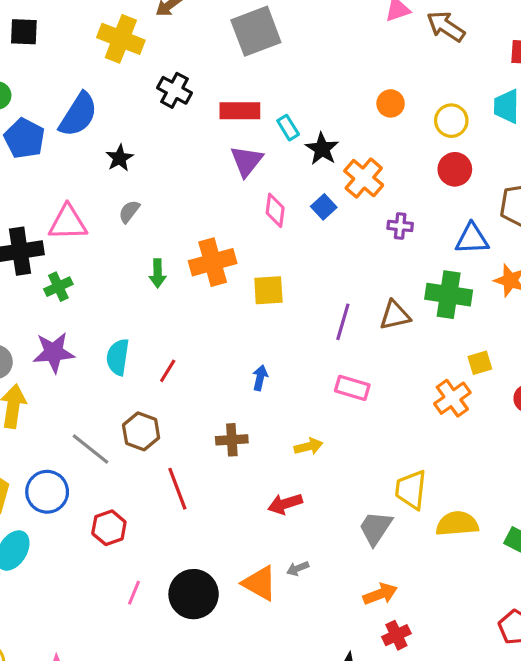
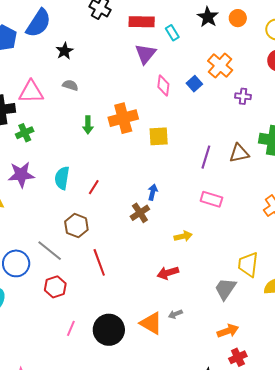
black star: (322, 149) -> (208, 17), moved
gray semicircle: (129, 212) -> (70, 85), turned 70
brown cross: (232, 440) -> (140, 213), moved, turned -30
gray line: (90, 449) -> (50, 251), moved

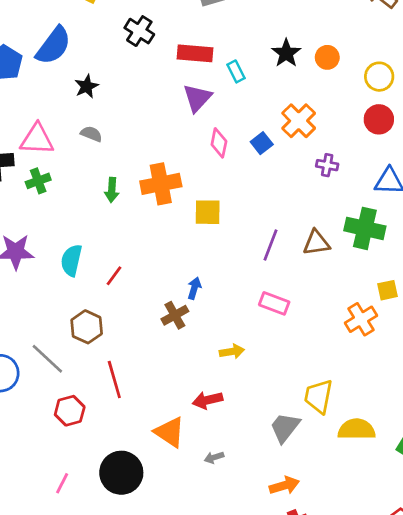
green cross: (25, 133) -> (38, 181), moved
red hexagon: (55, 287) -> (70, 411), moved
orange triangle: (151, 323) -> (170, 432), moved
pink line: (71, 328) -> (62, 483), moved

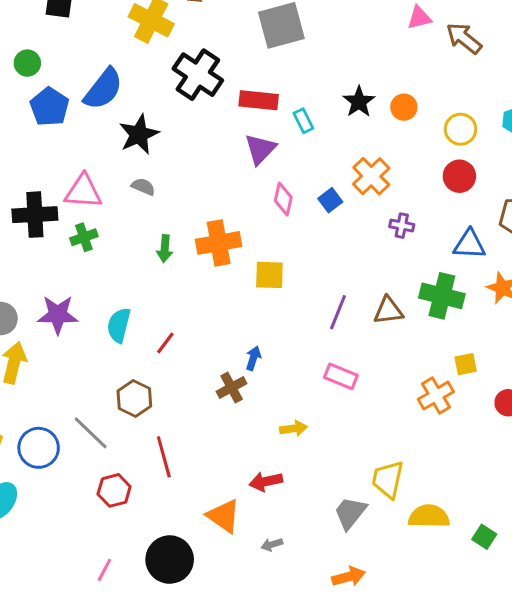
black cross: (139, 31) -> (198, 75), size x1.5
black star: (87, 86) -> (139, 134), size x1.5

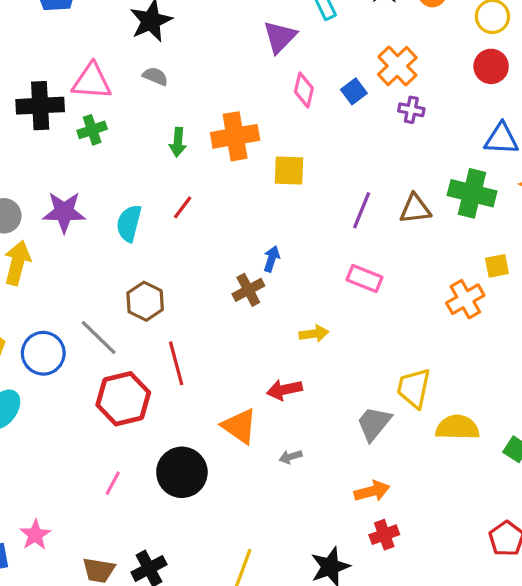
purple cross: (402, 226) -> (411, 110), moved
red line: (165, 343) -> (183, 207), moved
red hexagon: (114, 490) -> (123, 399), size x1.5

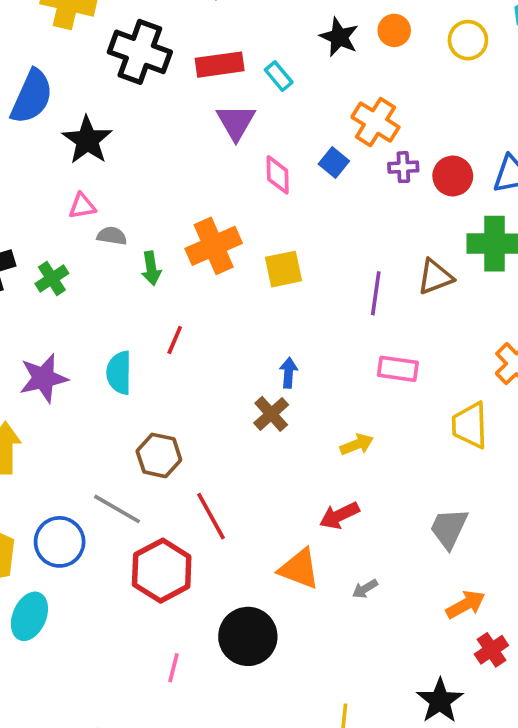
red circle: (491, 66) -> (453, 176), moved
gray semicircle: (155, 76) -> (112, 236), moved
pink triangle: (92, 81) -> (82, 206), moved, size x0.6
yellow trapezoid: (414, 388) -> (470, 425), moved

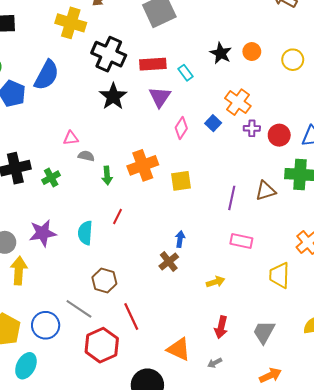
black star: (87, 140) -> (113, 96), moved
pink diamond: (278, 175) -> (181, 128), turned 30
red arrow: (339, 516) -> (221, 327), moved, turned -55

